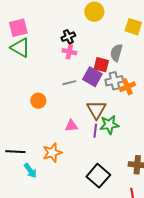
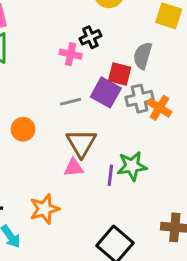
black cross: (68, 37) -> (90, 37), moved
orange cross: (127, 87) -> (159, 108), turned -35
brown triangle: (96, 110) -> (81, 143), moved

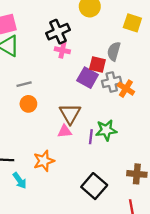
black cross: (90, 37) -> (58, 32), moved, size x1.5
gray line: (71, 102) -> (24, 84), moved

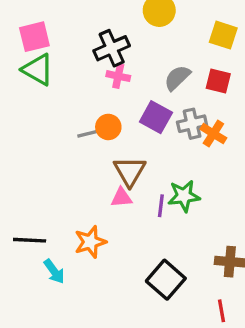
gray semicircle: (114, 51) -> (177, 78), moved, turned 30
red square: (97, 64) -> (218, 81), moved
gray line: (24, 84) -> (89, 134), moved
orange circle: (28, 104) -> (108, 127), moved

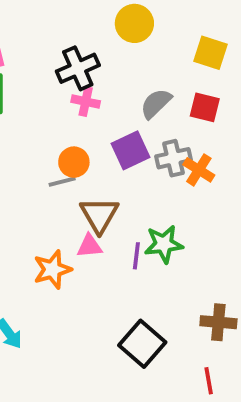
purple square: (156, 117) -> (131, 150), turned 36
gray line: (89, 134) -> (62, 182), moved
orange star: (90, 242) -> (52, 269), moved

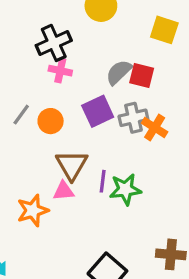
red square: (205, 107) -> (142, 76), moved
gray line: (62, 182) -> (21, 115), moved, turned -40
purple line: (136, 256) -> (103, 181), moved

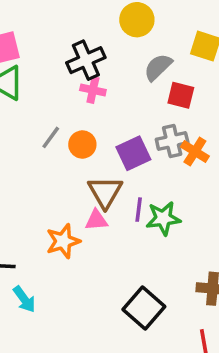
gray semicircle: (119, 72) -> (158, 67), moved
purple square: (98, 111) -> (133, 153), moved

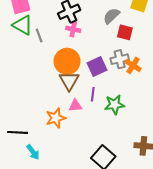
gray line: (51, 137) -> (39, 35), moved, turned -56
orange circle: (82, 145) -> (67, 61), size x1.6
brown triangle: (105, 192) -> (69, 81), moved
purple line: (139, 210) -> (93, 94), moved

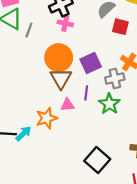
gray line: (39, 35) -> (29, 30), turned 40
gray cross: (120, 59) -> (115, 78), moved
green star: (115, 105) -> (109, 104), turned -30
cyan arrow: (33, 152) -> (23, 134), moved, turned -98

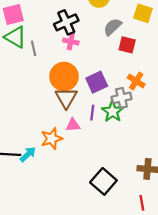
gray line: (29, 30) -> (34, 48), turned -32
green star: (109, 104) -> (112, 111), moved

